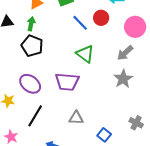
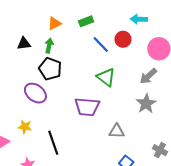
purple ellipse: (30, 84) -> (35, 93), moved
black line: (35, 116) -> (53, 143), turned -50
gray triangle: (76, 118) -> (117, 131), moved

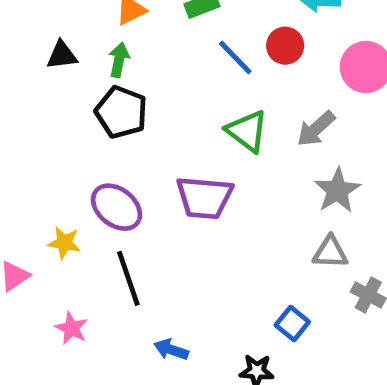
gray arrow: (148, 76) -> (316, 129), moved
purple ellipse: (35, 93) -> (117, 207), moved
gray triangle: (117, 131) -> (330, 252), moved

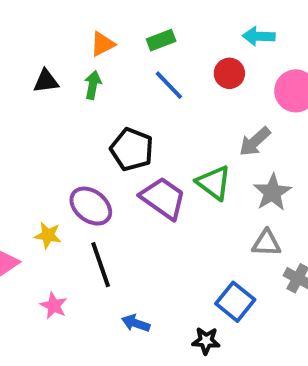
blue line: (235, 58) -> (169, 85), moved
black pentagon: (121, 112) -> (132, 149), moved
green triangle: (247, 131) -> (214, 183), moved
purple trapezoid: (204, 198) -> (163, 198), turned -150
blue square: (292, 323) -> (235, 302), size x1.4

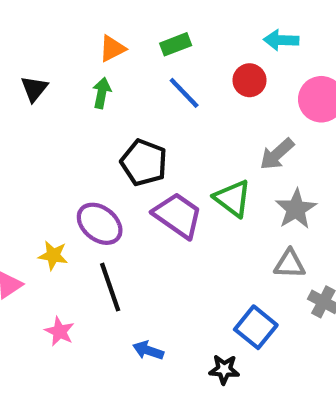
black triangle: (46, 81) -> (34, 89), moved, turned -44

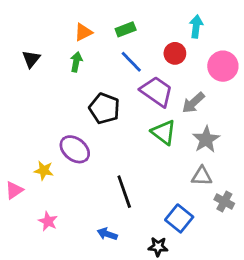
cyan arrow: (281, 40) -> (196, 27), turned 95
purple trapezoid: (178, 215) -> (157, 91), moved
black line: (110, 287) -> (124, 192), moved

